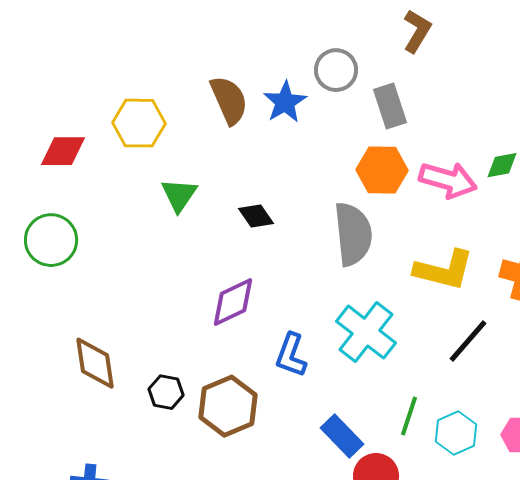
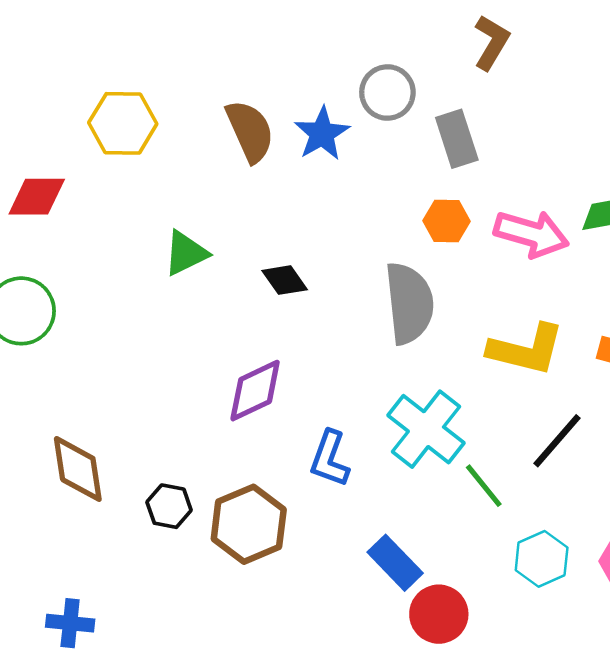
yellow hexagon: (139, 123) -> (123, 123), moved
orange hexagon: (382, 170) -> (447, 221), size x0.7
green triangle: (179, 195) -> (186, 253), turned 30
green line: (409, 416) -> (484, 486), moved, turned -57

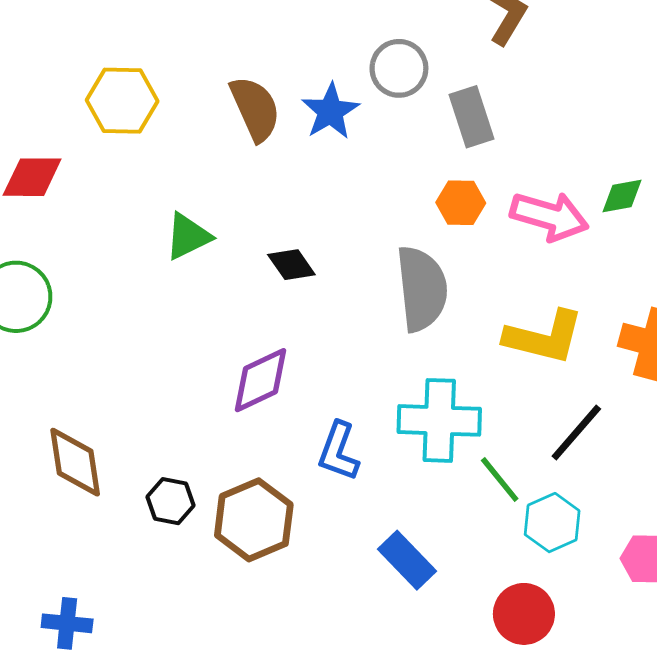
cyan cross: (426, 429) -> (439, 420), turned -36
cyan hexagon: (542, 559) -> (552, 523), moved
red circle: (439, 614) -> (524, 614), moved

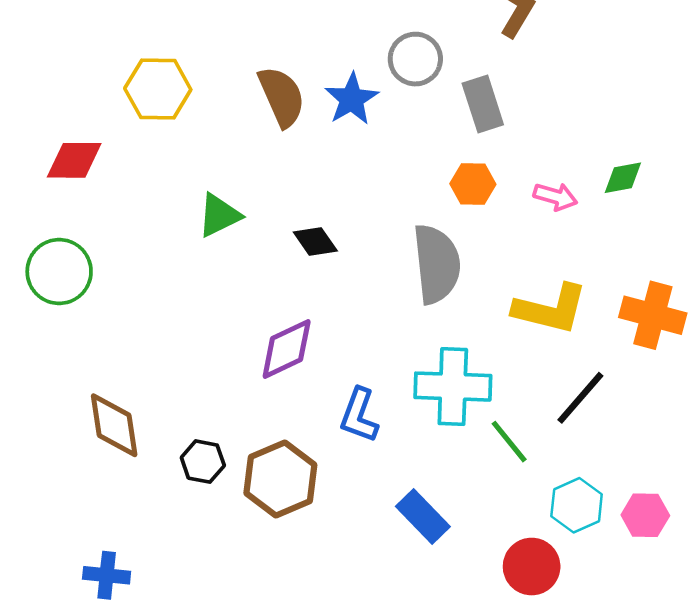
pink arrow: (549, 216) -> (555, 197), size x0.6
cyan hexagon: (552, 523) -> (577, 505), moved

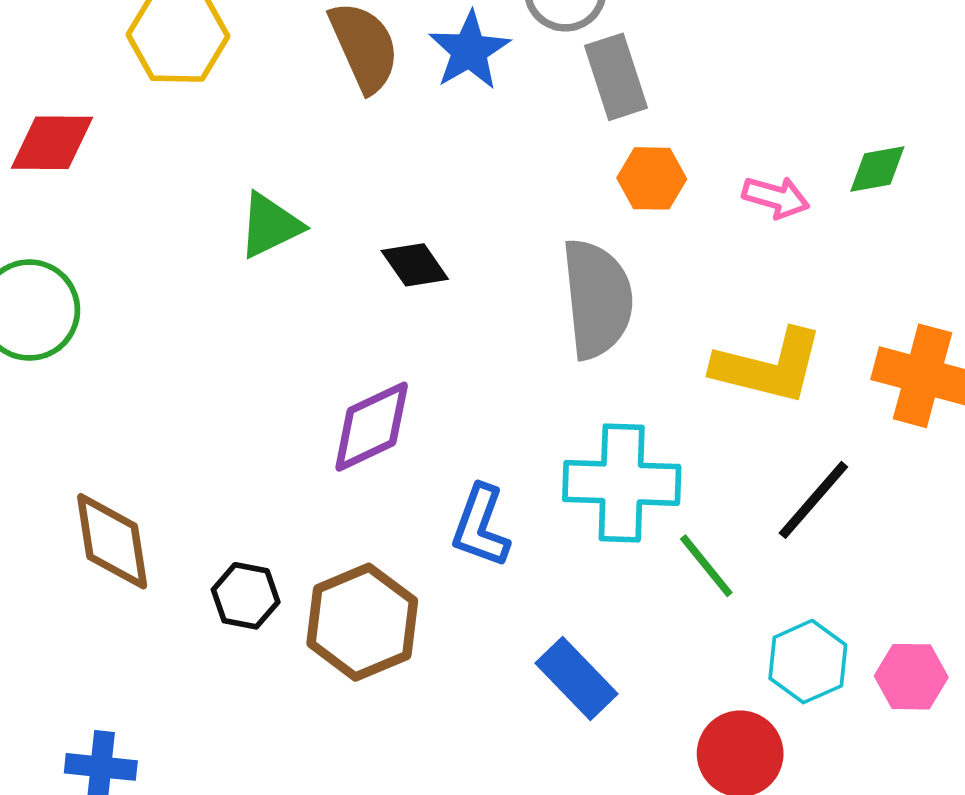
gray rectangle: (483, 104) -> (616, 77), moved

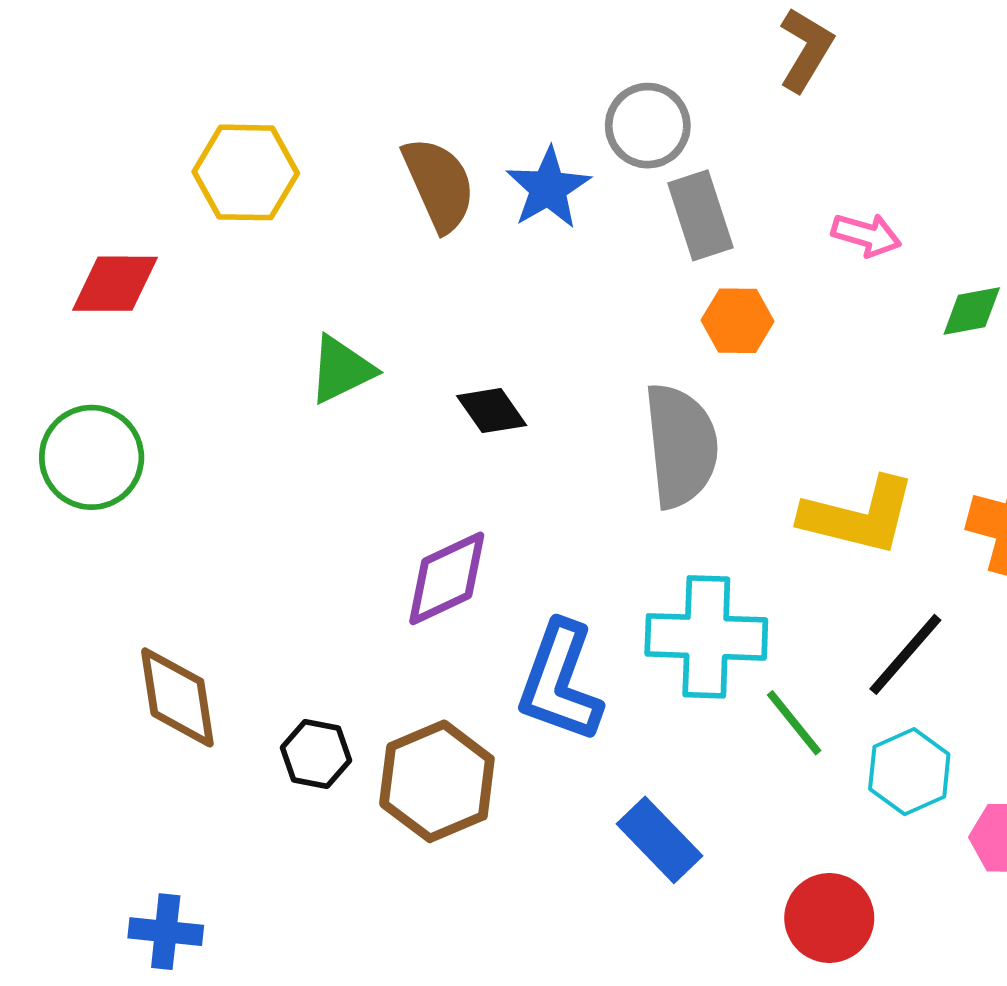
pink arrow: (776, 197) -> (866, 235), moved
blue L-shape: (481, 526) -> (560, 682), size x1.4
cyan hexagon: (808, 662) -> (909, 772), moved

